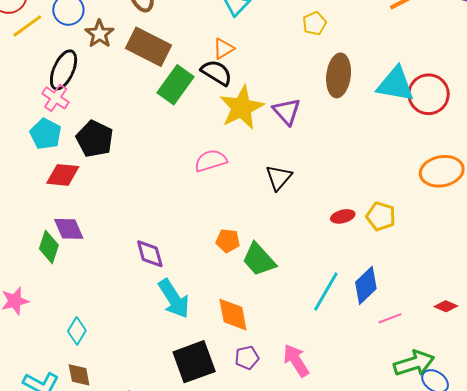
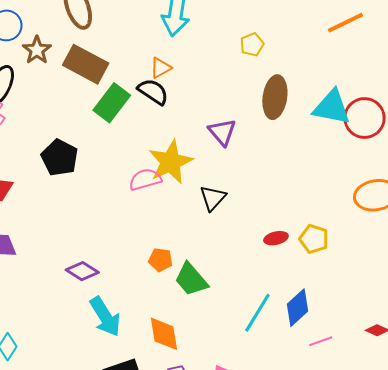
yellow star: (242, 108) -> (171, 162), moved
black pentagon: (95, 139) -> (60, 158), moved
purple diamond: (150, 254) -> (82, 271), turned -44

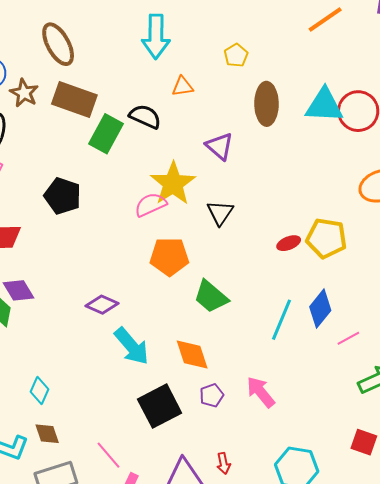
orange triangle: (161, 68) -> (183, 86), moved, turned 30
yellow pentagon: (314, 239) -> (326, 238), size x1.4
orange pentagon: (160, 260) -> (169, 257), moved, size x1.6

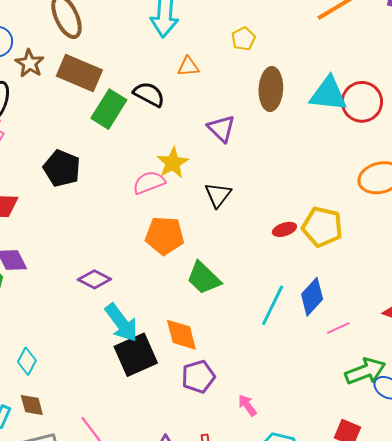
yellow star: (173, 184) -> (173, 163), size x0.7
pink arrow: (261, 392) -> (247, 405), moved, size x0.7
purple pentagon: (212, 395) -> (198, 377), size x1.4
black square: (160, 406) -> (136, 355), moved

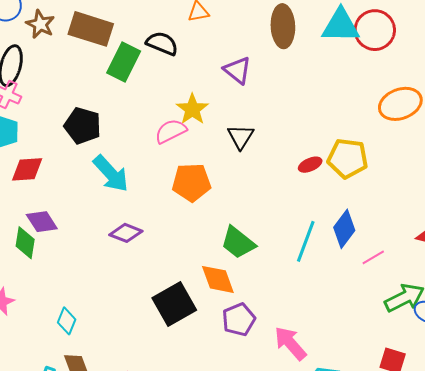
green trapezoid: (204, 278) -> (238, 243), moved
cyan arrow: (121, 323) -> (111, 174), moved
pink arrow: (247, 405) -> (290, 343), size x1.6

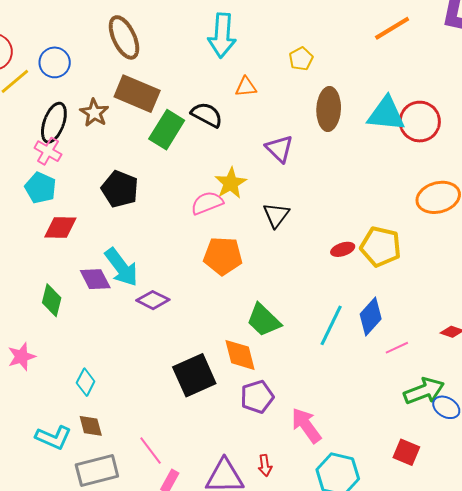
brown star: (40, 24) -> (94, 113), moved
cyan arrow: (111, 174) -> (121, 267), moved
purple diamond: (42, 222) -> (95, 279), moved

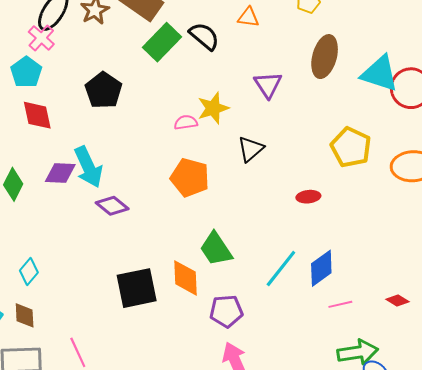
pink semicircle: (207, 203) -> (186, 122), size x0.7
red diamond: (60, 227) -> (37, 115), turned 64
yellow pentagon: (381, 247) -> (351, 147), moved
purple diamond: (95, 279) -> (60, 173), turned -72
purple pentagon: (257, 397) -> (226, 311), moved

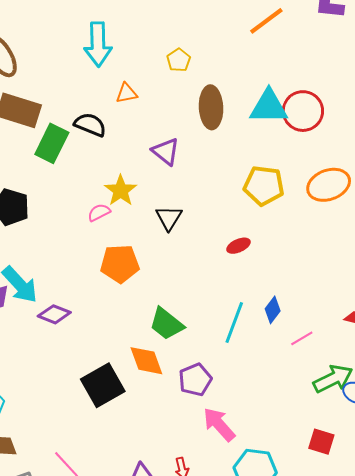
blue diamond: (321, 268) -> (273, 310), size x0.7

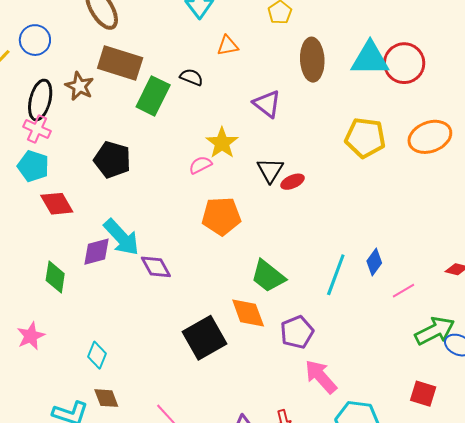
black semicircle: (90, 125) -> (191, 77), size x0.7
red ellipse: (238, 246) -> (293, 182), moved
purple diamond: (54, 314) -> (156, 267), turned 40

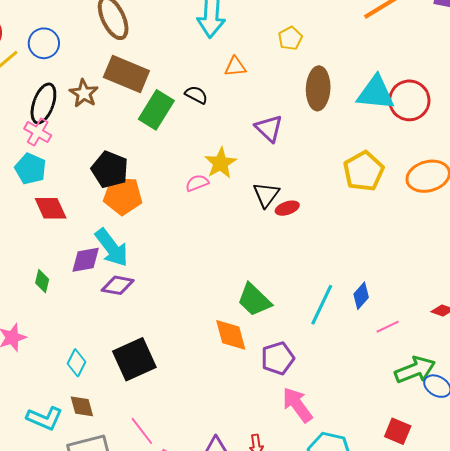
yellow pentagon: (365, 138) -> (364, 171), turned 30
orange pentagon: (221, 216) -> (123, 196), moved
purple diamond: (156, 267) -> (118, 285), moved, turned -56
green diamond: (55, 277) -> (42, 281), size x0.7
black square: (205, 338) -> (134, 359), moved

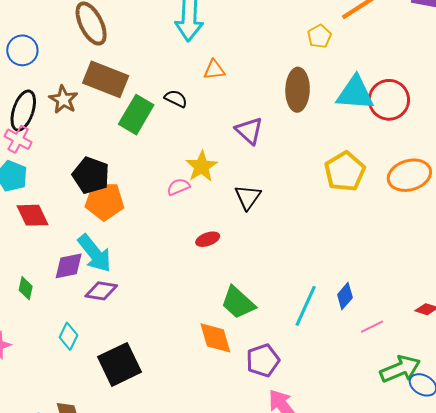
yellow pentagon: (290, 38) -> (319, 36), moved
red ellipse: (287, 208) -> (208, 239), moved
cyan diamond: (76, 363) -> (68, 336), moved

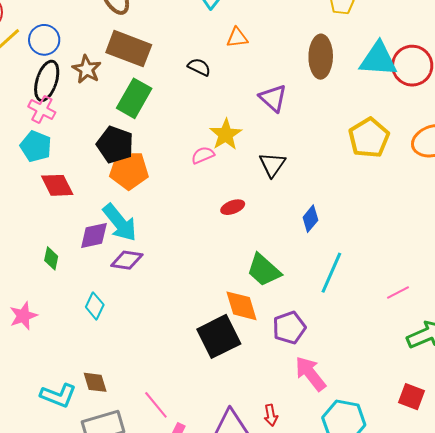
blue circle: (22, 50) -> (44, 40), moved
green rectangle: (136, 115) -> (134, 98), moved
blue diamond: (345, 296) -> (310, 219), moved
black square: (119, 364) -> (219, 336), moved

